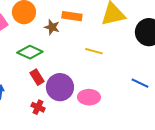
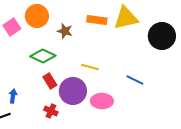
orange rectangle: (72, 16) -> (97, 20), moved
yellow line: (94, 51) -> (90, 67), moved
blue line: (140, 83) -> (135, 80), moved

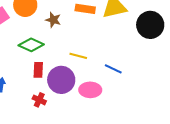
blue line: (135, 80) -> (113, 69), moved
red rectangle: (50, 81) -> (38, 70), turned 35

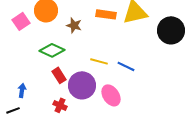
blue line: (113, 69) -> (126, 66), moved
red rectangle: (38, 70) -> (59, 75), turned -35
pink ellipse: (90, 90) -> (111, 95), turned 55

